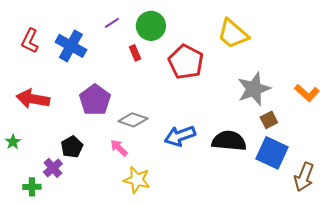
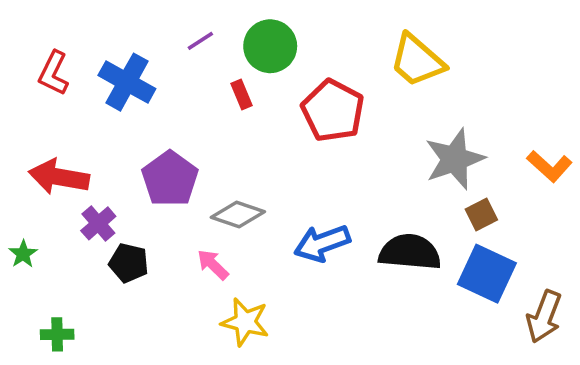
black pentagon: (72, 147) -> (129, 263), turned -30
purple cross: (53, 168) -> (98, 223), moved

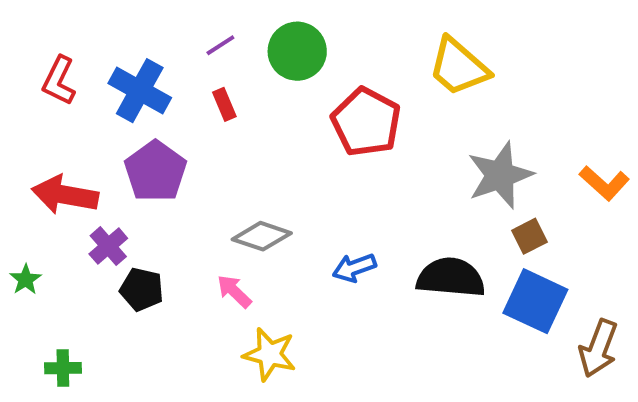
red rectangle: (242, 95) -> (224, 104), moved
purple pentagon: (170, 179) -> (155, 171), moved
blue arrow: (322, 243) -> (354, 268), size x0.7

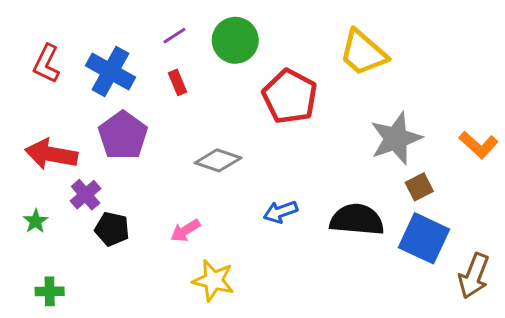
gray diamond: (262, 236) -> (218, 160), moved
green star: (26, 279) -> (36, 221), moved
pink arrow: (234, 291) -> (185, 231), turned -76

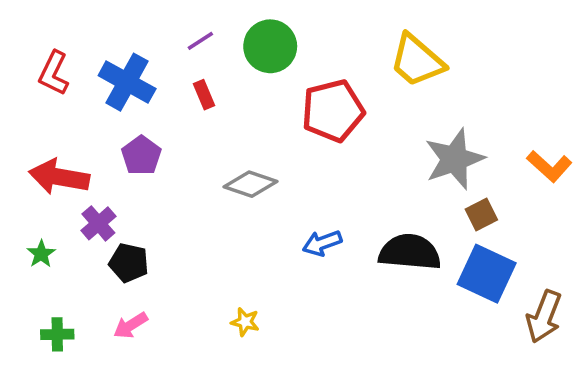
red pentagon: (290, 96) -> (333, 111), turned 30
purple pentagon: (123, 135) -> (141, 155), size x0.7
pink arrow: (185, 231) -> (131, 325), moved
yellow star: (213, 280) -> (245, 322), size x0.6

